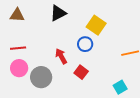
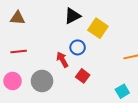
black triangle: (58, 13) -> (72, 16), moved
blue circle: (85, 44) -> (78, 47), moved
pink circle: (19, 68) -> (13, 81), moved

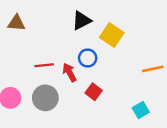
red line: (19, 52) -> (44, 65), moved

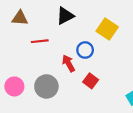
black triangle: (82, 21) -> (65, 16), moved
red line: (44, 65) -> (40, 41), moved

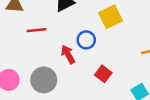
yellow square: (107, 29) -> (110, 17), turned 30
red square: (91, 81) -> (103, 74), moved

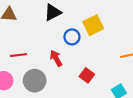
red line: (36, 30) -> (19, 55), moved
blue circle: (86, 40) -> (72, 37), moved

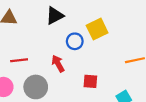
red square: (87, 75) -> (90, 81), turned -32

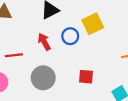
red arrow: (58, 64) -> (44, 42), moved
gray circle: (36, 87) -> (43, 78), moved

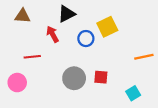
red arrow: (44, 42) -> (53, 34), moved
gray circle: (43, 78) -> (74, 78), moved

